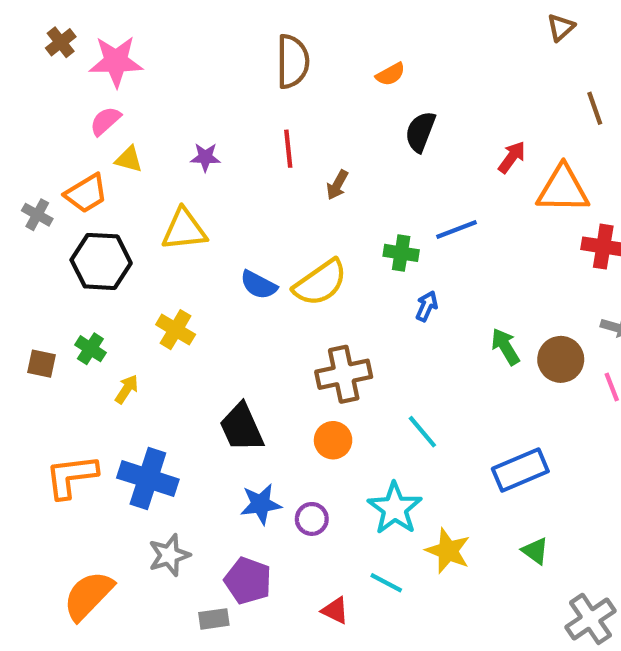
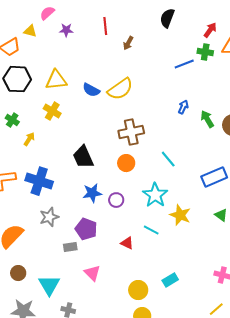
pink semicircle: (105, 121) -> (47, 13), moved
yellow triangle: (184, 230) -> (56, 80), moved
green cross: (401, 253) -> (205, 52), moved
blue arrow: (427, 306) -> (183, 107), moved

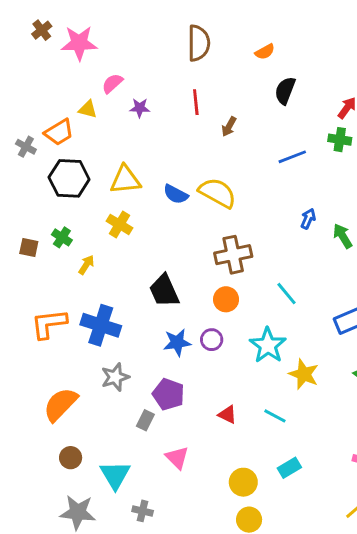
blue line: (184, 64) -> (292, 157), moved
yellow semicircle: (120, 89) -> (217, 193), turned -116
purple circle: (116, 200) -> (212, 340), moved
cyan line: (151, 230) -> (275, 416), moved
gray rectangle: (70, 247) -> (145, 420), turned -56

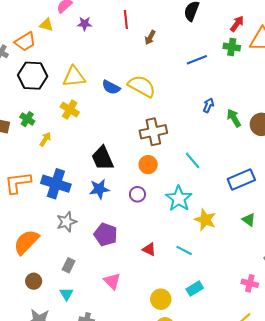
blue star: (177, 343) -> (99, 189), moved
gray rectangle: (145, 420) -> (69, 265), moved
cyan triangle: (115, 475) -> (66, 294), size x0.6

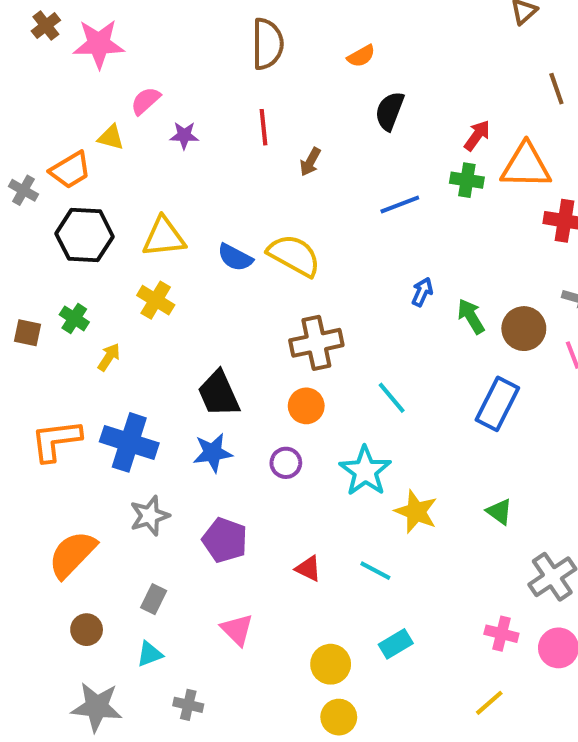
blue rectangle: (241, 179) -> (497, 404), moved, turned -40
cyan triangle: (66, 294) -> (150, 654), turned 40

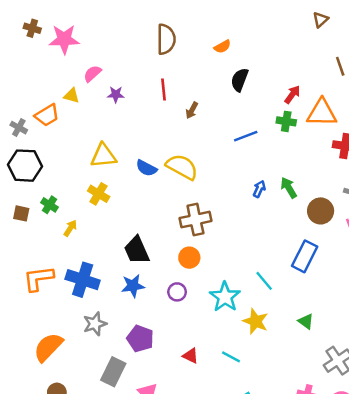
brown cross: (46, 26) -> (32, 28), turned -35
black hexagon: (85, 235) -> (25, 166), moved
green arrow: (471, 316) -> (289, 188), moved
cyan line: (392, 398) -> (264, 281), moved
gray rectangle: (154, 599) -> (113, 372), moved, size x1.6

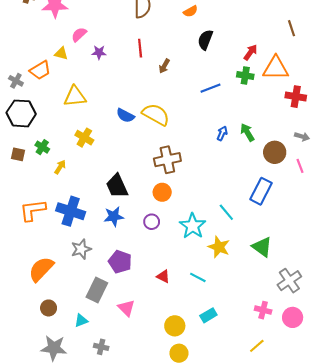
yellow triangle: (103, 156) -> (75, 97), moved
green triangle: (306, 321) -> (262, 247), size x1.5

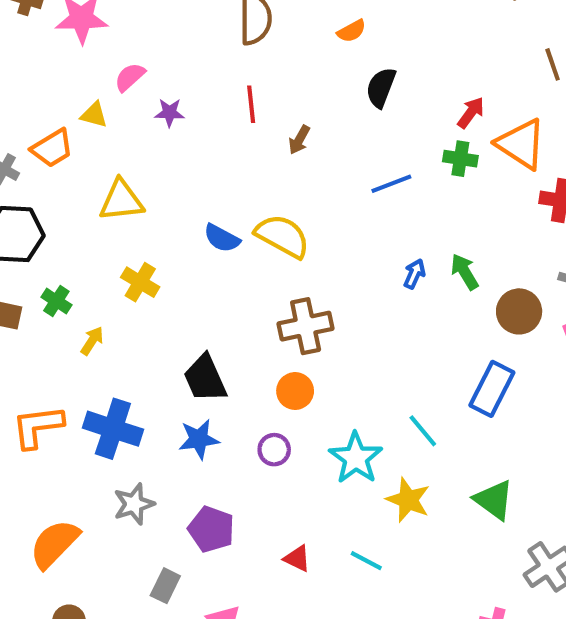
orange triangle: (276, 68) -> (521, 144), turned 32
gray rectangle: (97, 290) -> (165, 586), size x0.7

